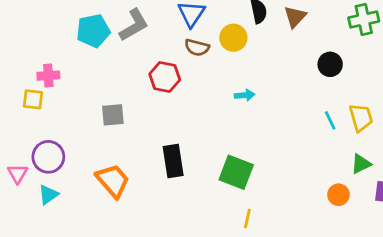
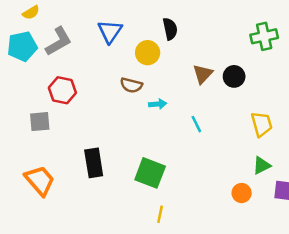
brown triangle: (295, 17) -> (203, 74), moved
brown semicircle: (197, 48) -> (131, 85), moved
red hexagon: (165, 77) -> (62, 90), moved
cyan line: (330, 120) -> (196, 124), moved

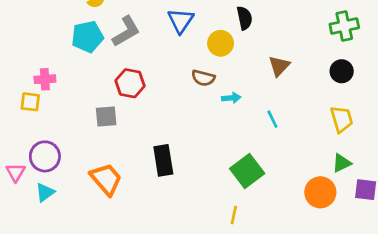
black circle: (234, 76) -> (342, 71), moved
green square: (150, 173) -> (247, 171), moved, turned 32
orange circle: (242, 193) -> (320, 192), size x1.5

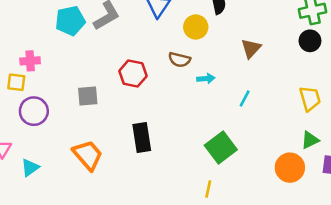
black circle: (342, 71) -> (310, 41), moved
red hexagon: (130, 83) -> (133, 73), moved
cyan line: (272, 119) -> (245, 99), turned 54
purple circle: (45, 156) -> (34, 111), moved

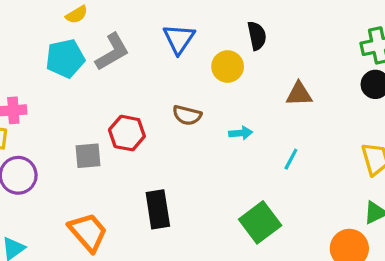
brown triangle: (251, 48) -> (299, 94), turned 45
brown semicircle: (179, 60) -> (187, 115), moved
red hexagon: (133, 73) -> (127, 133), moved

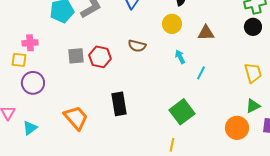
yellow circle: (228, 67) -> (172, 24), moved
cyan arrow: (241, 133) -> (180, 57), moved, turned -112
gray square: (88, 156) -> (76, 56), moved

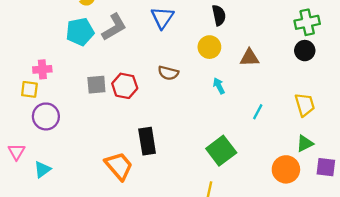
cyan line: (201, 73) -> (258, 112), moved
orange trapezoid: (76, 118) -> (119, 166), moved

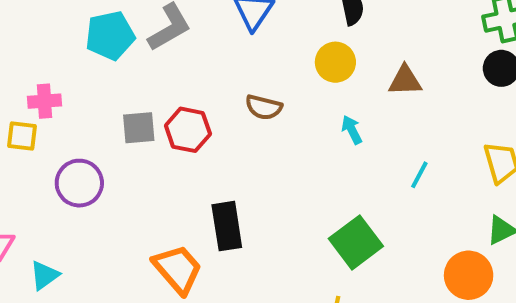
purple circle: (46, 116) -> (79, 183), moved

